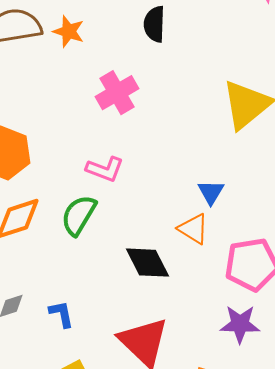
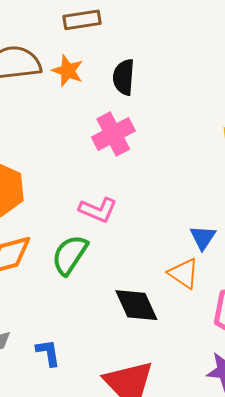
black semicircle: (154, 24) -> (124, 77), moved

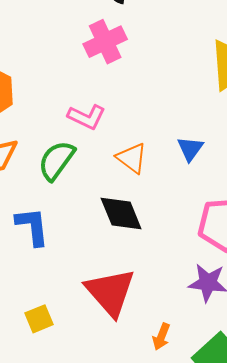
orange triangle: (184, 273) -> (132, 158), moved
blue L-shape: (48, 353) -> (32, 226), moved, size x1.4

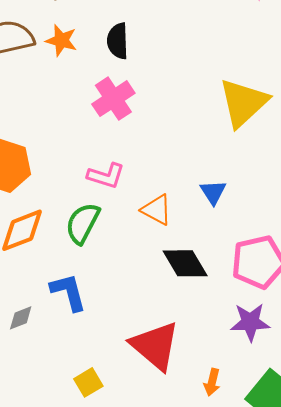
black diamond: (121, 214) -> (185, 263), moved

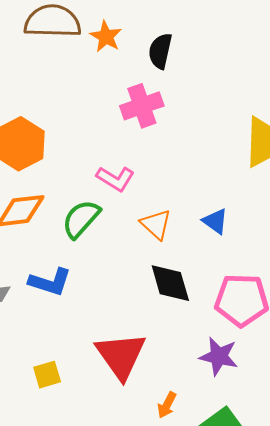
blue triangle: (213, 192) -> (215, 221), turned -36
blue L-shape: (68, 292) -> (50, 282), turned 108

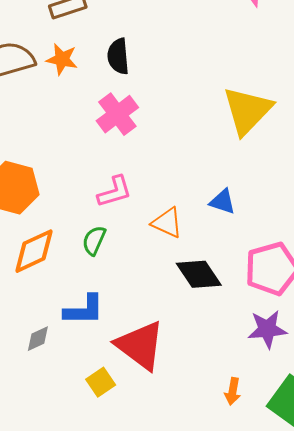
pink L-shape: (115, 179) -> (115, 192), turned -30
green semicircle: (81, 219) -> (94, 240), size x0.7
red triangle: (121, 355) -> (140, 345), moved
yellow square: (47, 375) -> (101, 382), moved

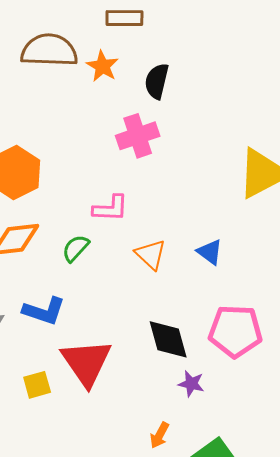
black diamond: (199, 274) -> (168, 339), moved
purple star: (267, 329) -> (191, 384), moved, size x0.7

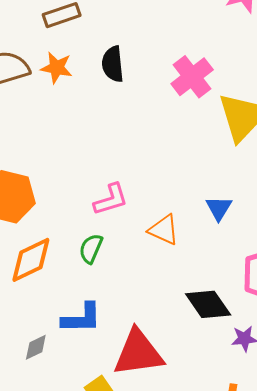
pink cross: (138, 136) -> (192, 77), moved
blue triangle: (210, 252) -> (219, 208), turned 44
red triangle: (86, 362) -> (138, 353), turned -44

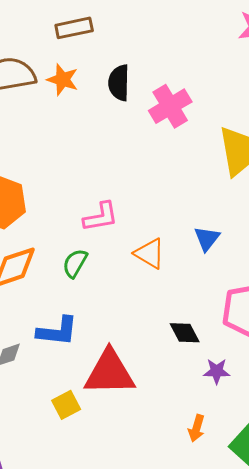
pink cross: (192, 77) -> (170, 106), moved
black diamond: (208, 304) -> (185, 333), size x0.7

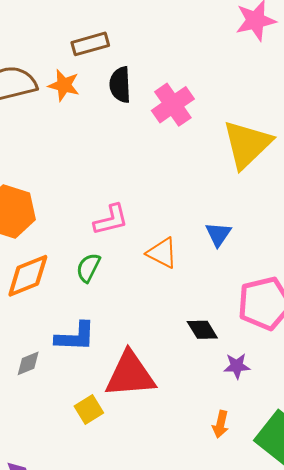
brown rectangle: (74, 28) -> (90, 44), moved

